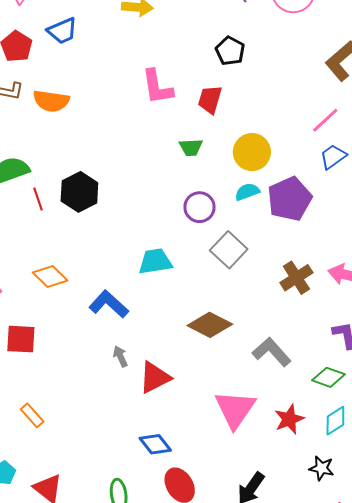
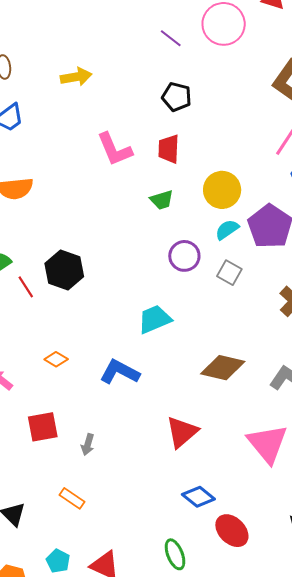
gray square: (229, 250) -> (229, 273), moved, size x0.7
orange diamond: (50, 277) -> (56, 359), size x0.7
gray arrow: (120, 356) -> (88, 444), moved, turned -125

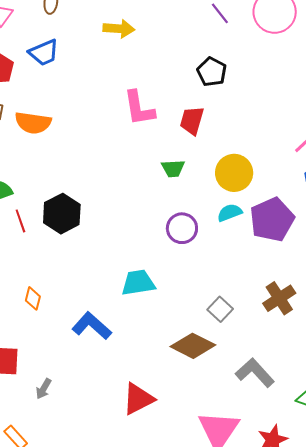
gray square: (229, 273) -> (220, 309), moved
orange diamond: (56, 359) -> (33, 298), turned 60

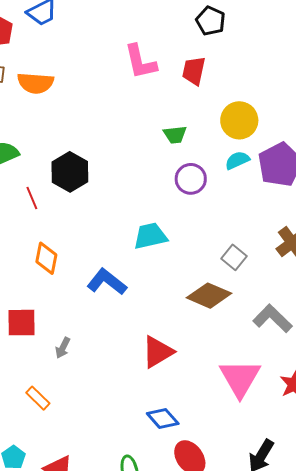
green trapezoid: (173, 168) -> (175, 135), moved
red line: (20, 221) -> (32, 198), moved
orange diamond: (33, 298) -> (46, 258), size x1.4

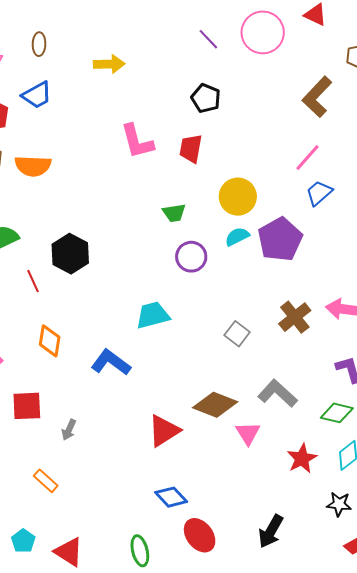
brown diamond: (209, 296) -> (215, 405), moved
pink triangle: (240, 378) -> (248, 433), moved, size x0.6

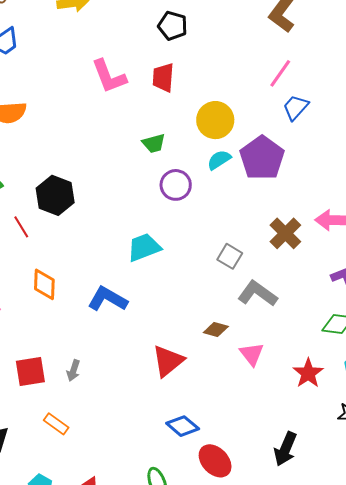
gray L-shape: (278, 393) -> (257, 294), moved
brown diamond: (215, 405) -> (216, 330), size x0.6
red square: (27, 406) -> (30, 372), moved

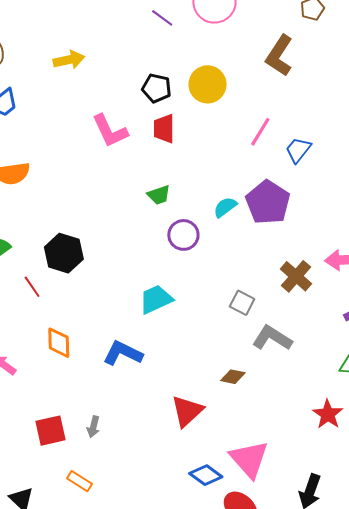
black pentagon: (173, 26) -> (157, 88), moved
pink line: (280, 73) -> (260, 132), moved
yellow circle: (215, 120) -> (208, 84), moved
pink triangle: (252, 354) -> (249, 459), moved, size x1.6

